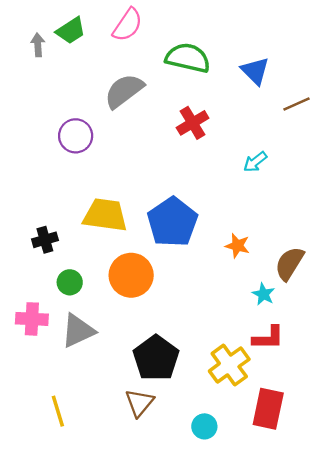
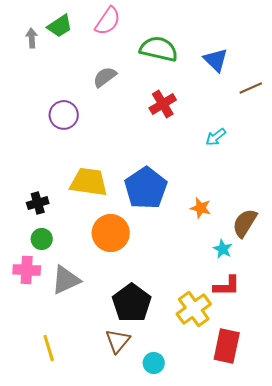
gray semicircle: (124, 91) -> (105, 77), size x0.7
green circle: (70, 282) -> (42, 239), moved
cyan circle: (204, 426) -> (154, 363), moved

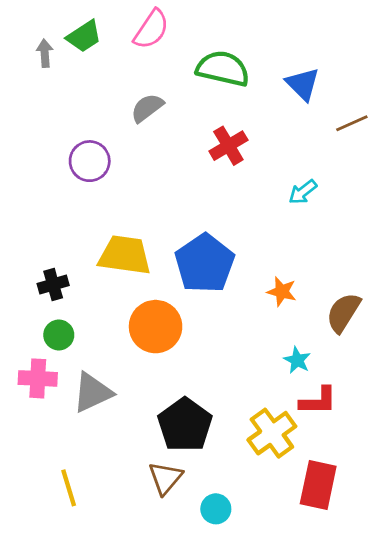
cyan star: (223, 249) -> (297, 360), moved

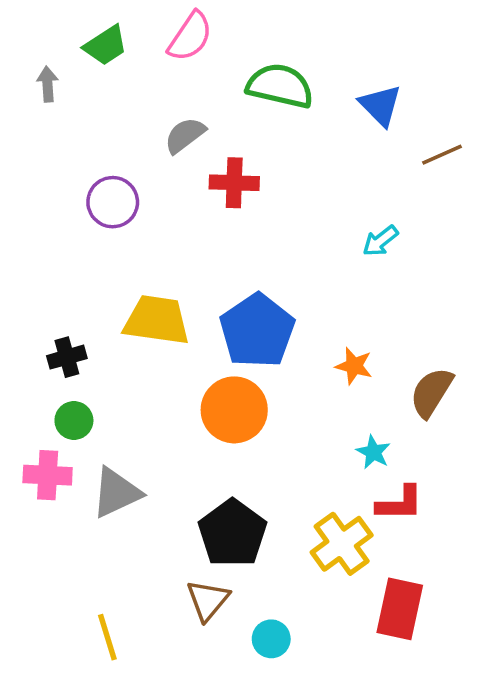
gray arrow: (45, 53) -> (48, 84), moved
red cross: (228, 146) -> (234, 183), moved, turned 33
orange circle: (156, 327) -> (234, 410), moved
yellow line: (69, 488) -> (107, 637), moved

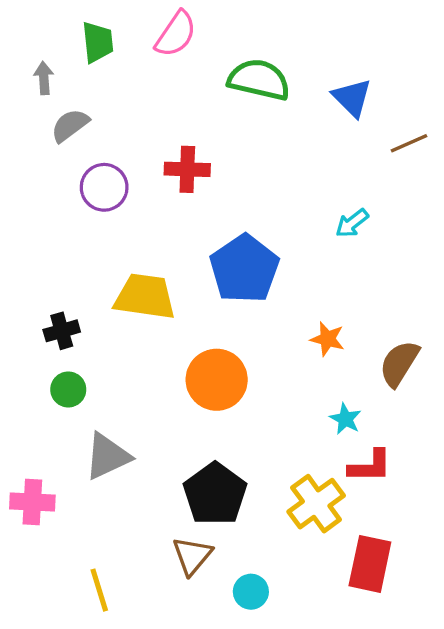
green trapezoid: (106, 45) -> (98, 42), turned -63
gray semicircle: (185, 135) -> (70, 125), moved
red cross: (234, 183) -> (187, 169), moved
blue pentagon: (257, 331) -> (244, 269), moved
pink cross: (48, 475) -> (32, 502), moved

